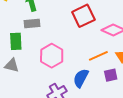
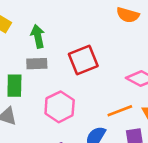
red square: (83, 16) -> (83, 60), moved

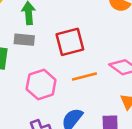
orange line: (120, 111) -> (84, 76), moved

